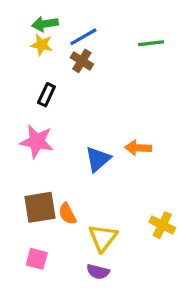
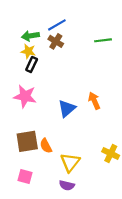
green arrow: (45, 24) -> (31, 36), moved
green line: (151, 43) -> (103, 40), moved
yellow star: (42, 45) -> (28, 51), moved
orange arrow: (138, 148) -> (94, 101), turned 63

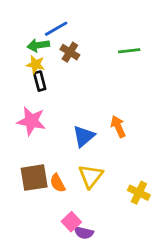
blue line: (57, 25) -> (56, 29), moved
black rectangle: (32, 64) -> (40, 81), turned -40
yellow triangle: (70, 162) -> (91, 176), moved
pink square: (25, 177) -> (71, 222), moved, turned 32

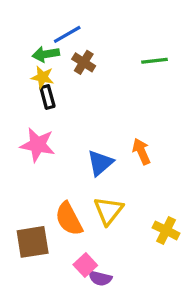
brown square: (34, 178) -> (33, 242), moved
orange semicircle: (58, 183) -> (69, 219), size x1.5

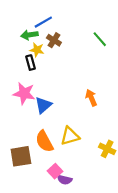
green line: (155, 61) -> (100, 39), turned 56
yellow star: (42, 77) -> (37, 50), moved
blue triangle: (100, 163) -> (43, 105), moved
yellow triangle: (108, 211) -> (70, 136), turned 36

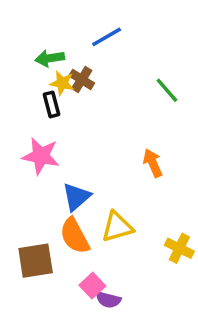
blue line: (43, 22) -> (107, 37), moved
green line: (100, 39) -> (167, 90), moved
brown cross: (54, 40) -> (82, 80), moved
blue triangle: (43, 105) -> (76, 197), moved

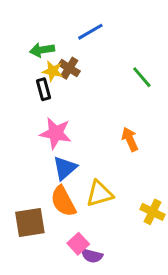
pink star: (41, 156) -> (56, 133), moved

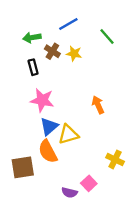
yellow star: (53, 71) -> (74, 54), moved
green line: (142, 77) -> (107, 36), moved
yellow triangle: (100, 194) -> (68, 134), moved
pink square: (78, 244) -> (89, 183), moved

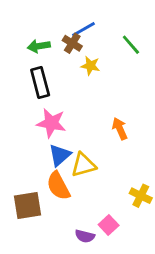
brown cross: (52, 51) -> (72, 43), moved
black rectangle: (33, 67) -> (40, 82), size x1.5

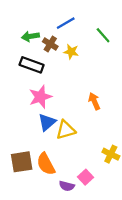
brown cross: (72, 43) -> (50, 44), moved
black rectangle: (40, 82) -> (32, 65), turned -55
pink star: (51, 123) -> (40, 97), turned -30
orange semicircle: (58, 186) -> (46, 164), moved

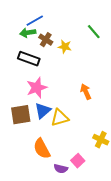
blue line: (66, 23) -> (35, 21), moved
brown square: (22, 162) -> (21, 115), moved

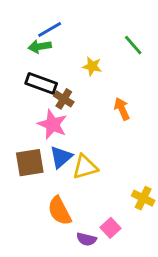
brown cross: (46, 40) -> (64, 99), moved
pink star: (37, 88) -> (52, 124), turned -30
orange arrow: (86, 92) -> (122, 109), moved

